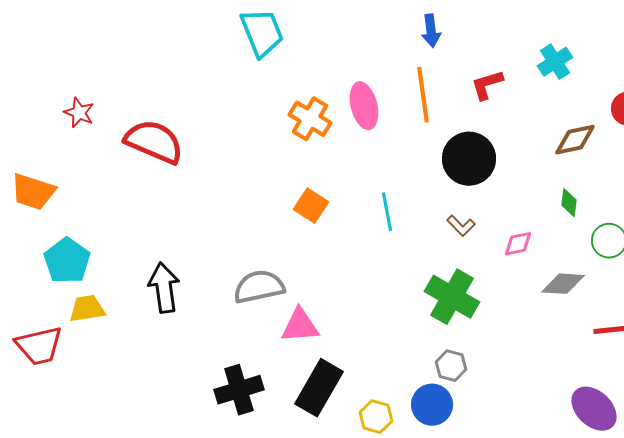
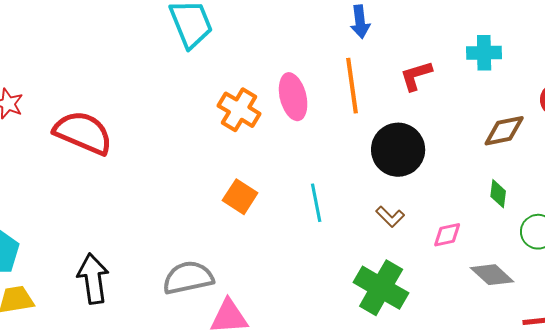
cyan cross: (555, 62) -> (484, 53), turned 32
gray diamond: (563, 284) -> (492, 275), turned 39

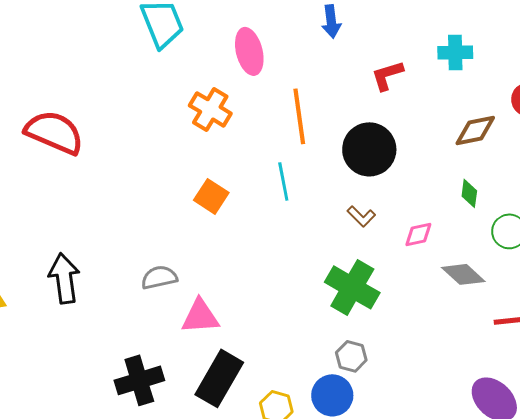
orange line: (352, 86) -> (299, 116), moved
pink ellipse: (293, 97) -> (249, 51), moved
cyan line: (316, 203) -> (283, 181), moved
gray semicircle: (188, 278) -> (159, 277), size x0.7

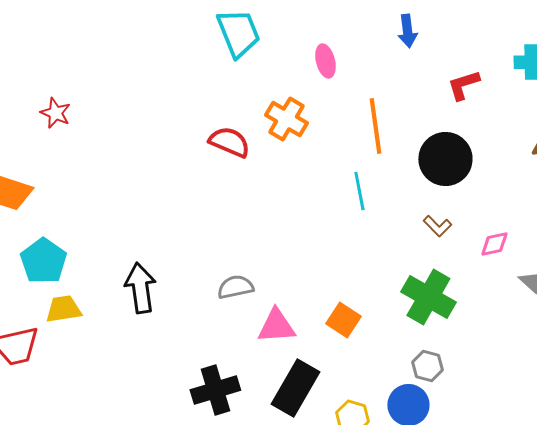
pink ellipse: (249, 51) -> (325, 61), size x0.7
red semicircle: (54, 132) -> (229, 142), moved, size x0.7
orange square: (211, 196) -> (343, 320), moved

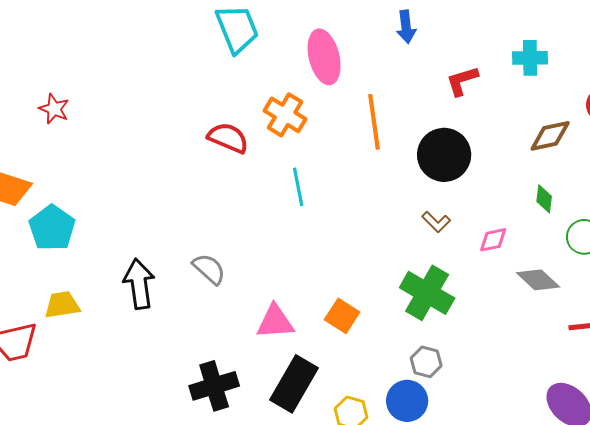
pink ellipse: (325, 61) -> (324, 57), size x1.6
cyan line: (359, 191) -> (298, 187), moved
cyan pentagon: (43, 261) -> (52, 228), moved
gray semicircle: (235, 287) -> (209, 269), moved, turned 54

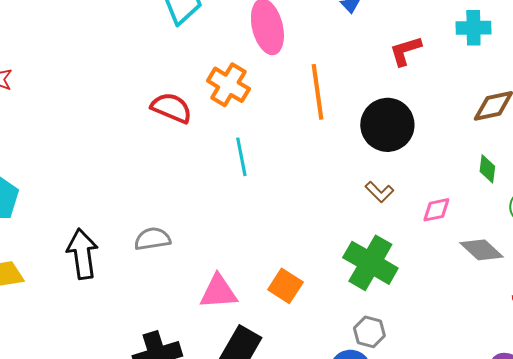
gray semicircle: (209, 269) -> (152, 239), turned -51

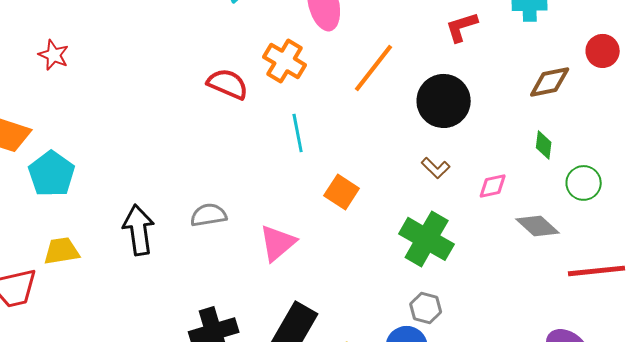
orange line: (317, 92) -> (374, 68), turned 46
orange square: (285, 286) -> (342, 192), moved
pink triangle: (218, 292) -> (278, 243), moved, turned -36

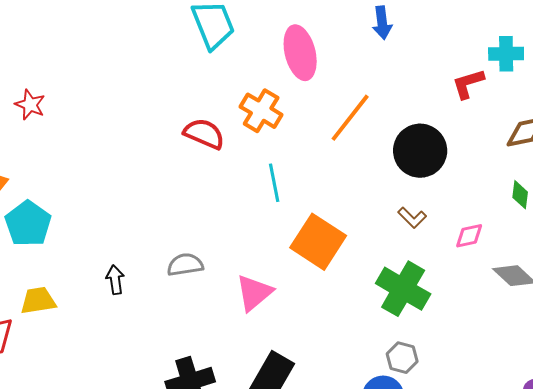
red L-shape: (462, 27) -> (468, 84), moved
orange square: (342, 192) -> (318, 242), size x1.6
black arrow: (139, 230) -> (115, 280), size x0.6

